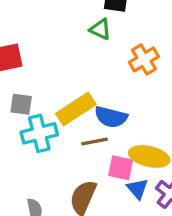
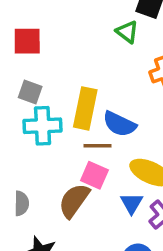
yellow rectangle: (76, 109) -> (85, 108), turned -57
pink square: (121, 168) -> (94, 175), moved

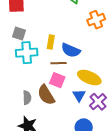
yellow rectangle: (85, 108) -> (51, 42), size x0.6
brown semicircle: (74, 201) -> (46, 95), turned -65
gray semicircle: (22, 203) -> (27, 98), moved

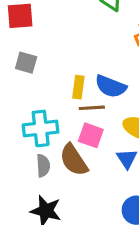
yellow rectangle: (51, 42) -> (78, 87), moved
cyan cross: (27, 53) -> (41, 128), moved

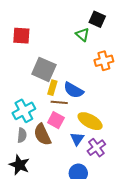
gray square: (26, 63) -> (44, 69), moved, size x1.6
cyan cross: (41, 128) -> (24, 111), turned -30

